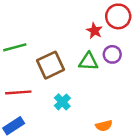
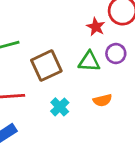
orange semicircle: (104, 126) -> (102, 100), moved

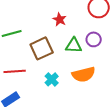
red star: (96, 27) -> (60, 19), moved
orange semicircle: (102, 100) -> (84, 74), size x1.6

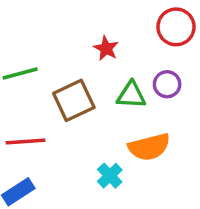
cyan cross: (52, 79) -> (110, 176), moved

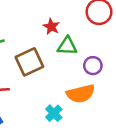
purple circle: (167, 84) -> (93, 66), moved
green triangle: (131, 95) -> (67, 46), moved

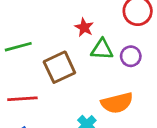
purple circle: (93, 66) -> (131, 56), moved

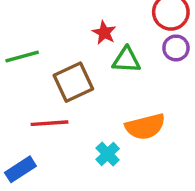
purple circle: (131, 56) -> (176, 48), moved
red line: (22, 99) -> (49, 123), moved

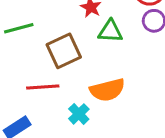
orange semicircle: (145, 127) -> (107, 90), moved
cyan cross: (108, 154) -> (79, 114), moved

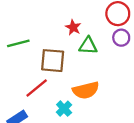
brown square: (64, 51) -> (53, 61), turned 30
red line: (43, 87) -> (37, 88), turned -35

